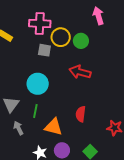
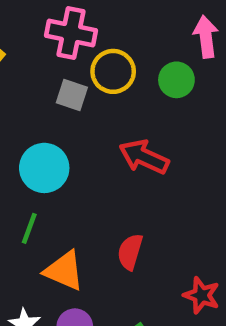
green circle: (81, 41) -> (176, 80), moved

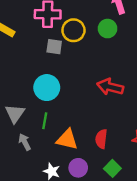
red arrow: (144, 157) -> (110, 87), moved
red semicircle: (130, 252) -> (101, 139), moved

